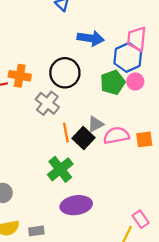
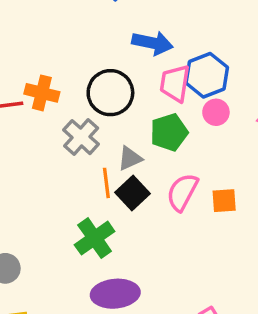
pink trapezoid: (137, 39) -> (175, 83), moved
green pentagon: (113, 82) -> (169, 132), moved
gray triangle: (96, 124) -> (130, 158), moved
pink semicircle: (116, 136) -> (182, 192), turned -55

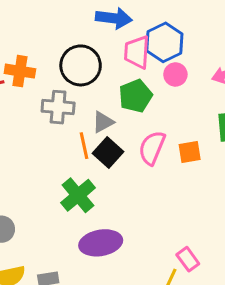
gray cross: (81, 137) -> (58, 107), turned -32

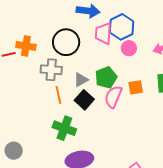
green pentagon: (135, 96) -> (106, 77), moved
orange line: (84, 146) -> (58, 95), moved
orange square: (190, 152) -> (136, 87), moved
green cross: (78, 195) -> (64, 128), turned -30

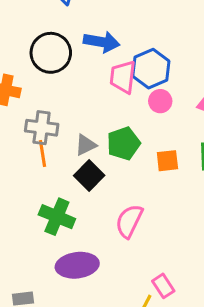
black circle: (66, 42) -> (51, 53), moved
orange line: (58, 95) -> (42, 153), moved
pink semicircle: (113, 97) -> (129, 221), moved

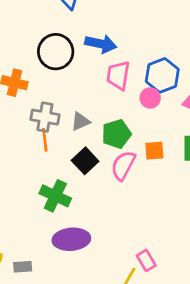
blue hexagon: (151, 69) -> (162, 75), moved
gray triangle: (86, 145) -> (80, 121), moved
pink semicircle: (129, 221) -> (123, 165), moved

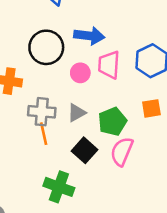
pink circle: (150, 98) -> (80, 73), moved
orange square: (154, 151) -> (151, 108), moved

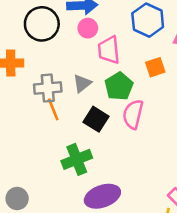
pink trapezoid: (109, 65) -> (109, 50), moved
pink circle: (80, 73) -> (88, 28), moved
green cross: (59, 187) -> (77, 159), turned -32

